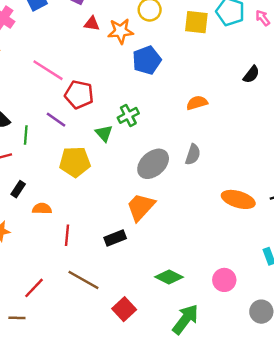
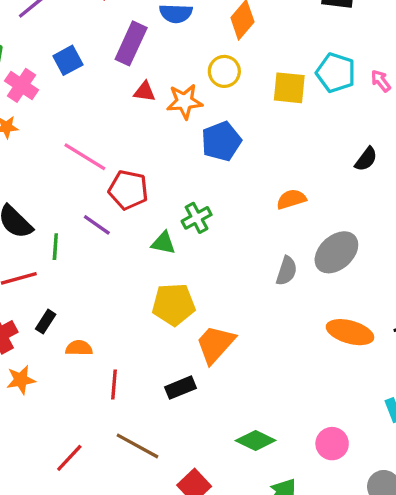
green triangle: (104, 133) -> (163, 243), turned -36
yellow pentagon: (75, 162) -> (174, 304), moved
gray ellipse: (153, 164) -> (336, 252), moved

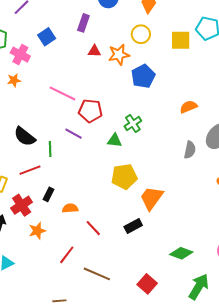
purple rectangle: (131, 43) -> (83, 23), size x0.7
red line: (114, 385) -> (93, 228), turned -42
brown line: (137, 446) -> (97, 274), moved
red line: (69, 458) -> (67, 255), moved

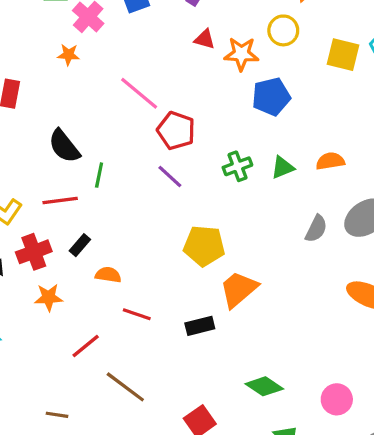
purple line: (74, 134) -> (170, 177), moved
green triangle: (114, 140) -> (283, 168), moved, turned -42
red line: (93, 228) -> (137, 314), turned -42

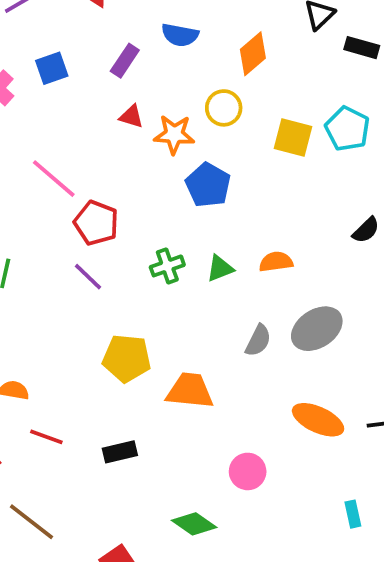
blue pentagon: (271, 97) -> (208, 185), turned -30
orange trapezoid: (239, 289) -> (190, 391), moved, turned 45
pink circle: (337, 399) -> (248, 471), moved

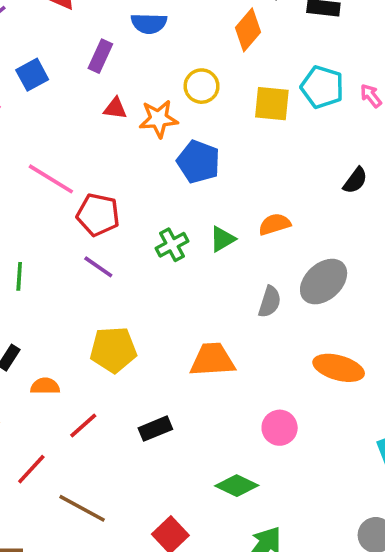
orange diamond: (253, 54) -> (248, 30), moved
yellow pentagon: (127, 358) -> (113, 350), moved
red line: (46, 437) -> (83, 425), turned -52

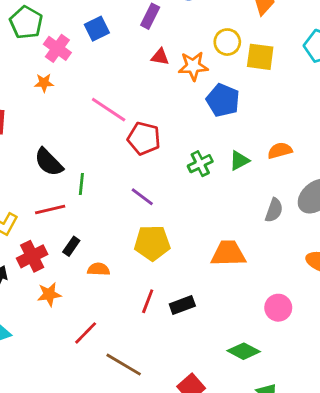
yellow square: (272, 104) -> (260, 57), moved
purple line: (98, 267) -> (142, 197), moved
red line: (83, 425) -> (148, 301), moved, turned -30

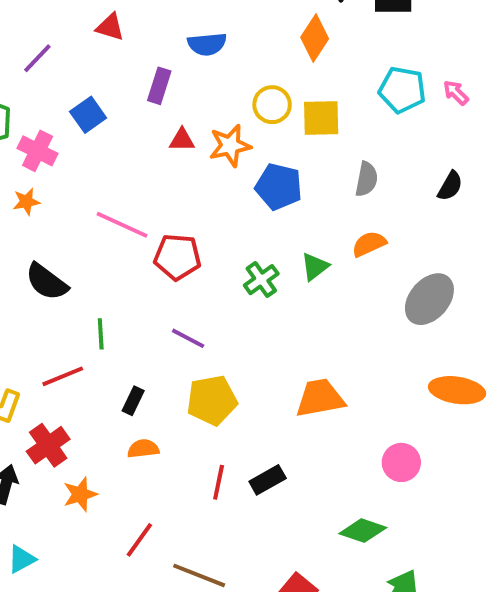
black semicircle: (49, 162) -> (47, 282), moved
gray semicircle: (274, 210) -> (366, 179), moved
black rectangle: (71, 246) -> (133, 401), moved

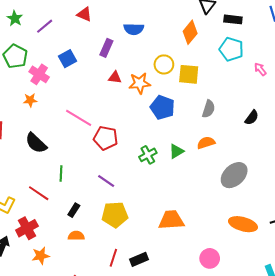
cyan pentagon: (402, 90) -> (231, 49), moved
red line: (63, 376) -> (39, 193), turned 50

